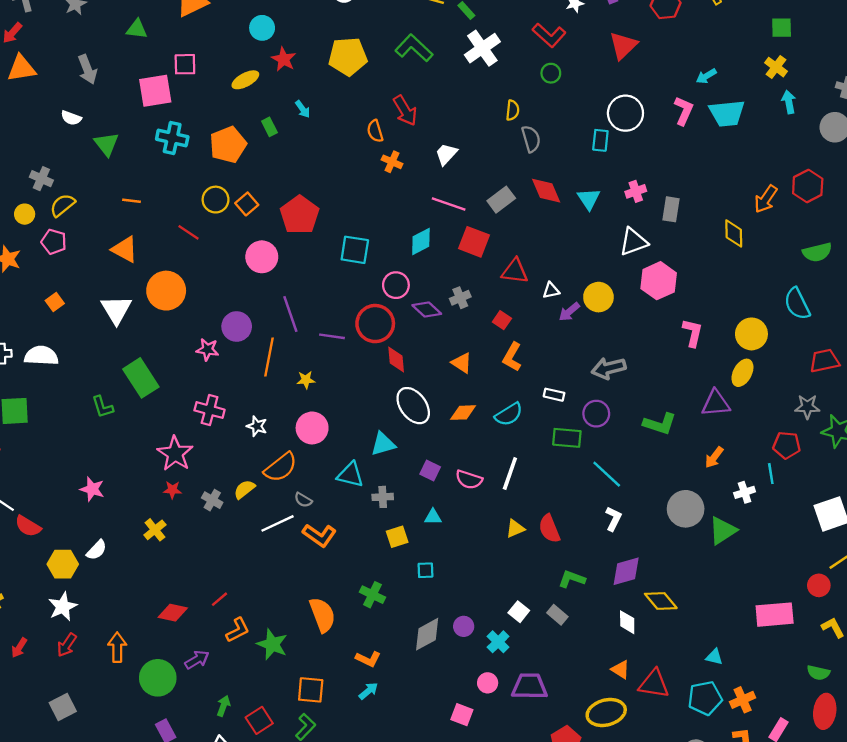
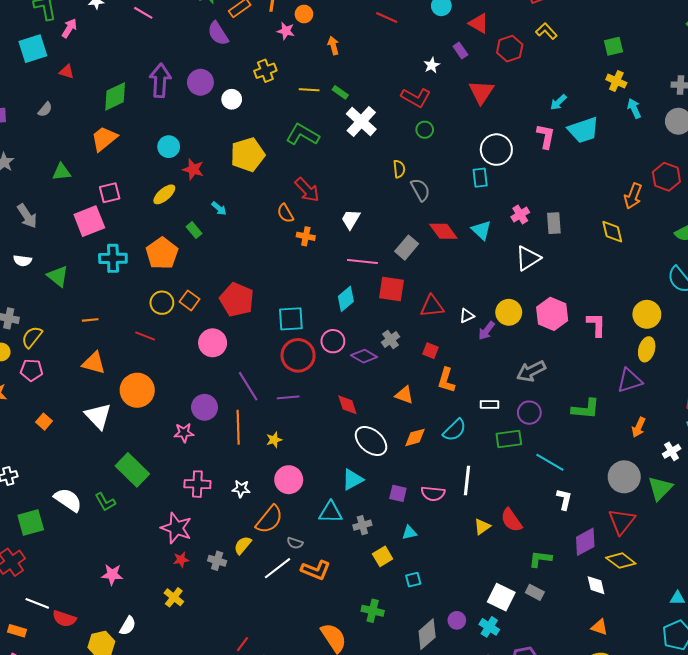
pink hexagon: (659, 281) -> (552, 314), moved
red circle: (375, 324) -> (298, 355), moved
white semicircle: (41, 356) -> (68, 500), moved, turned 44
white square: (519, 612) -> (501, 597), size x1.5
red triangle: (654, 684) -> (622, 521), moved, turned -48

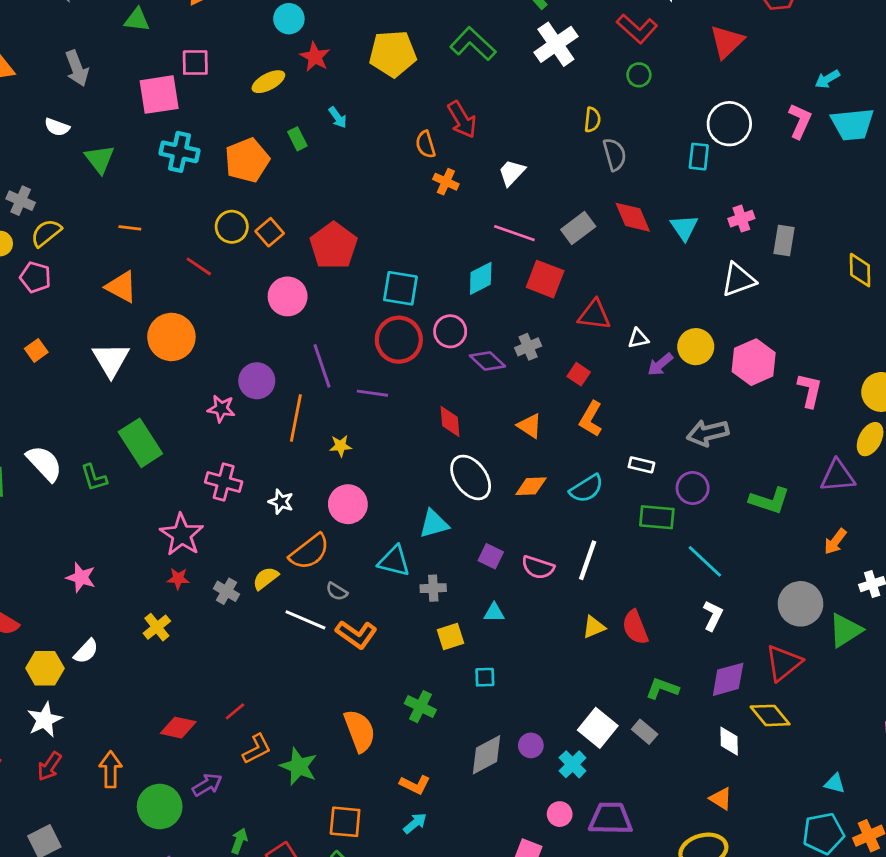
white line: (277, 568) -> (305, 620), turned 48

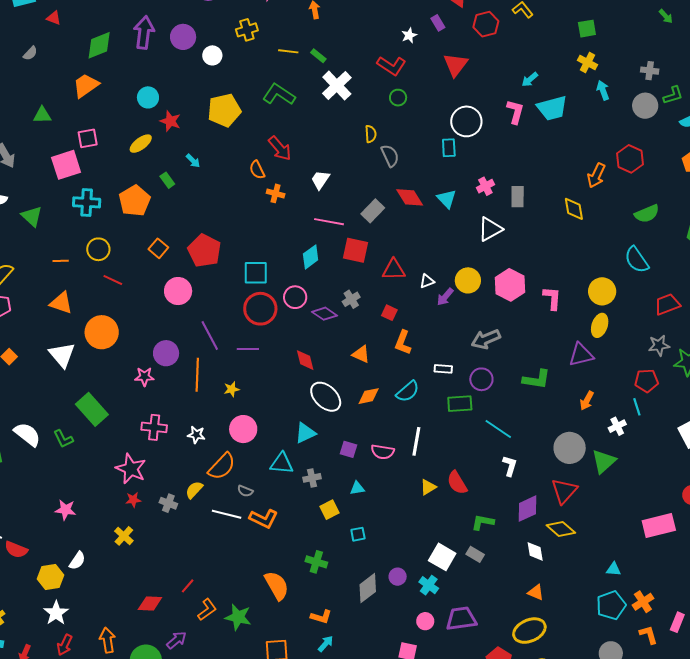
yellow circle: (232, 227) -> (98, 249), moved

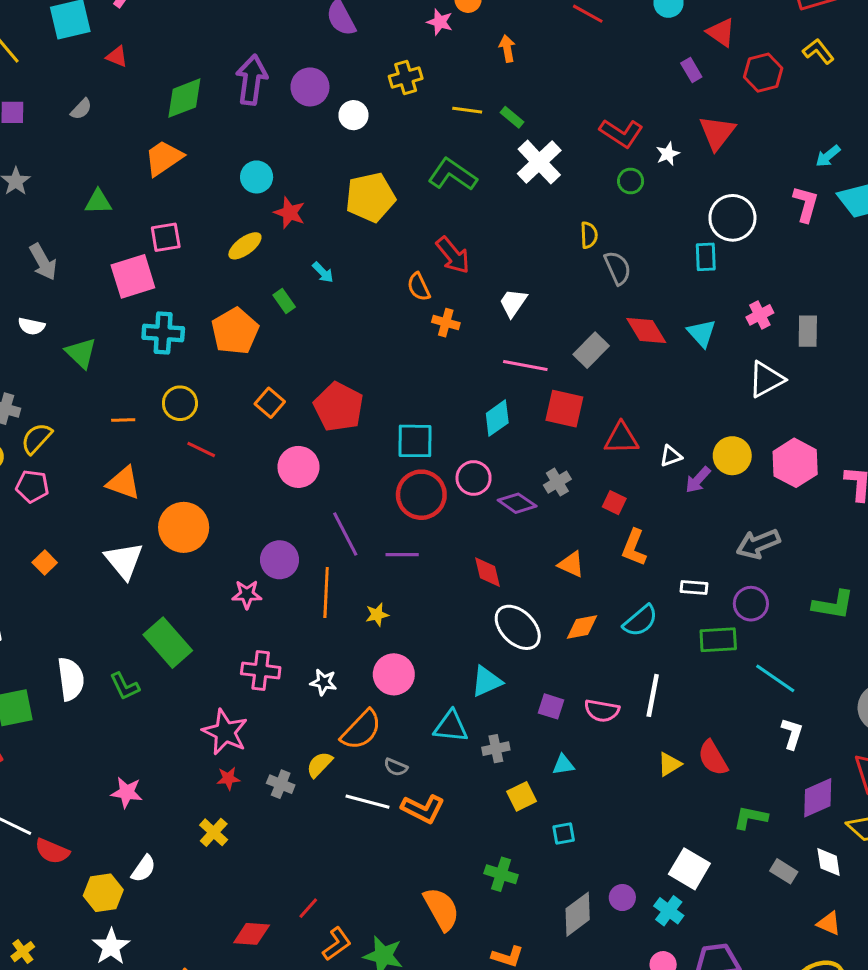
white star: (409, 35) -> (668, 154), moved
white semicircle: (27, 434) -> (71, 679), turned 44
gray rectangle: (475, 554) -> (784, 871), moved

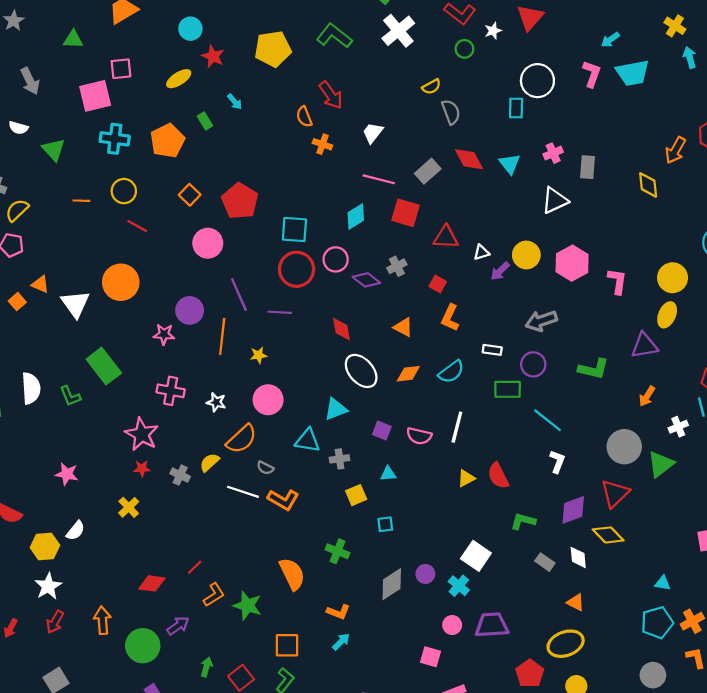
yellow semicircle: (589, 235) -> (431, 87), turned 60
orange triangle: (124, 483) -> (40, 284), moved, size x0.7

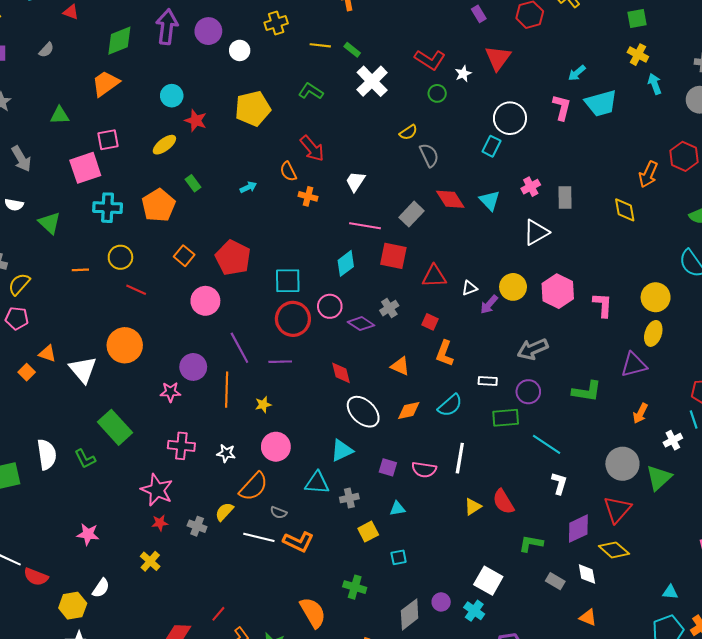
green L-shape: (334, 36) -> (311, 91), size x0.7
cyan arrow: (235, 102) -> (248, 187), moved, turned -70
cyan rectangle: (516, 108) -> (492, 146), turned 30

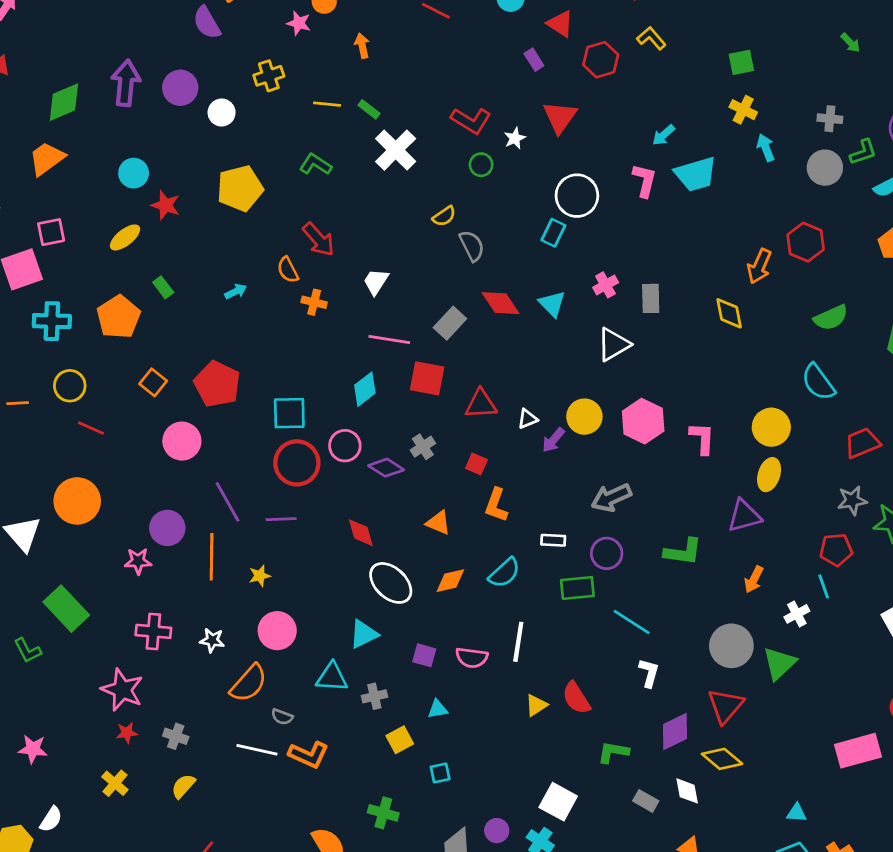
yellow semicircle: (224, 512) -> (183, 786), moved

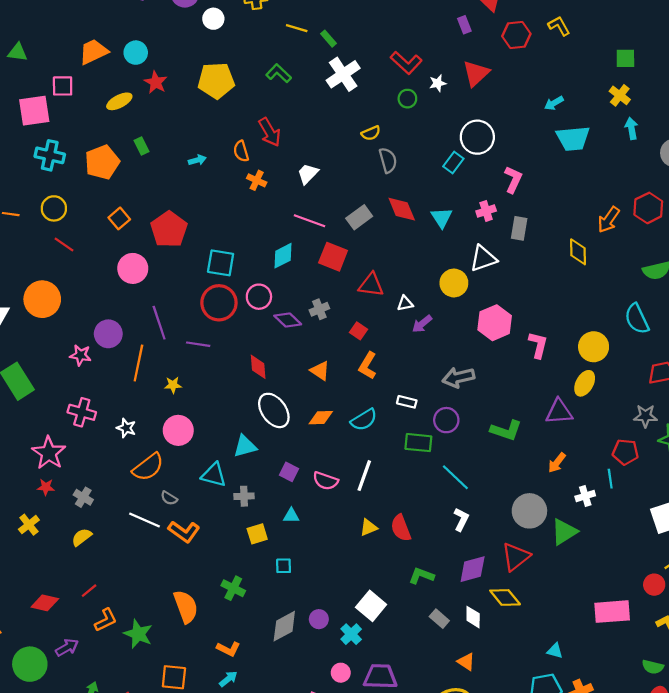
orange trapezoid: (47, 158) -> (93, 52), moved
pink L-shape: (645, 180) -> (513, 179), moved
yellow circle: (584, 417) -> (454, 283), moved

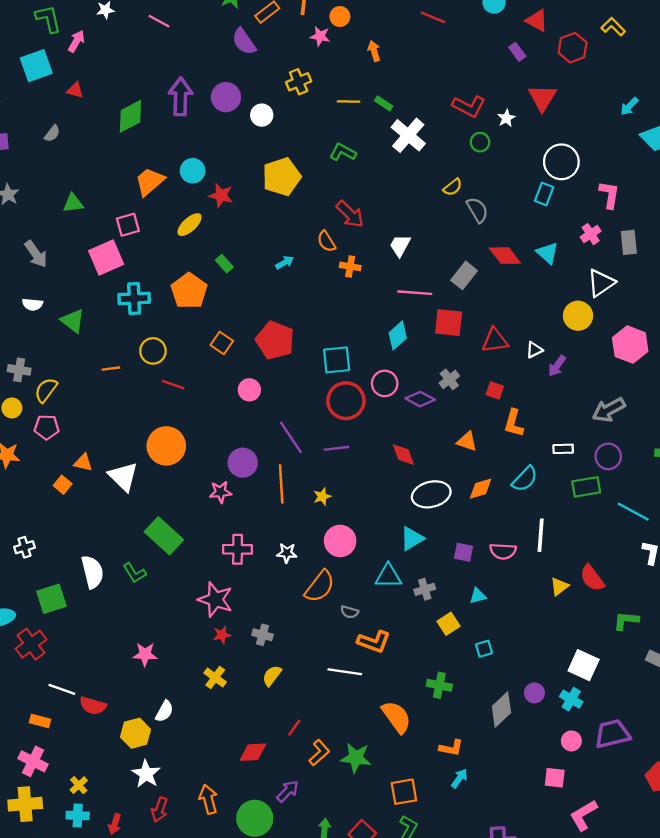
pink circle: (133, 268) -> (249, 390), size x0.7
white ellipse: (274, 410) -> (431, 494), turned -52
white line: (144, 520) -> (345, 672), moved

